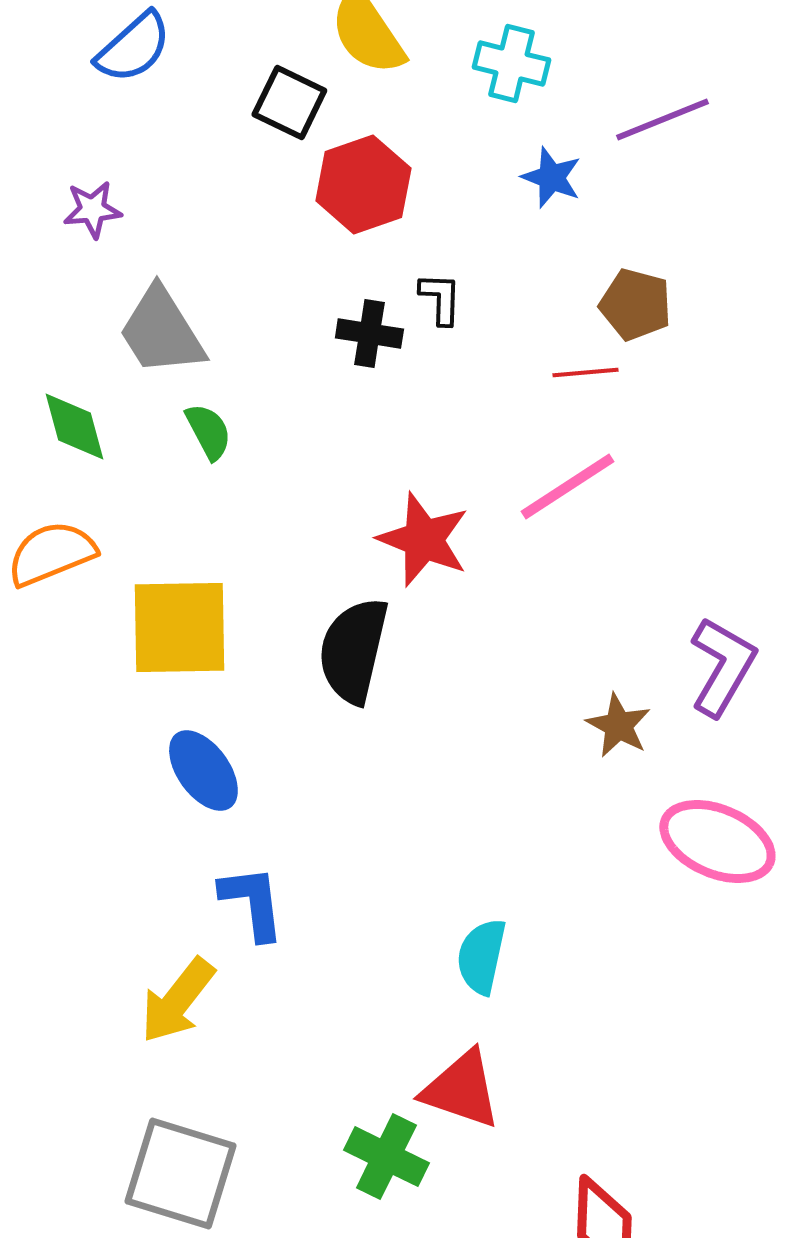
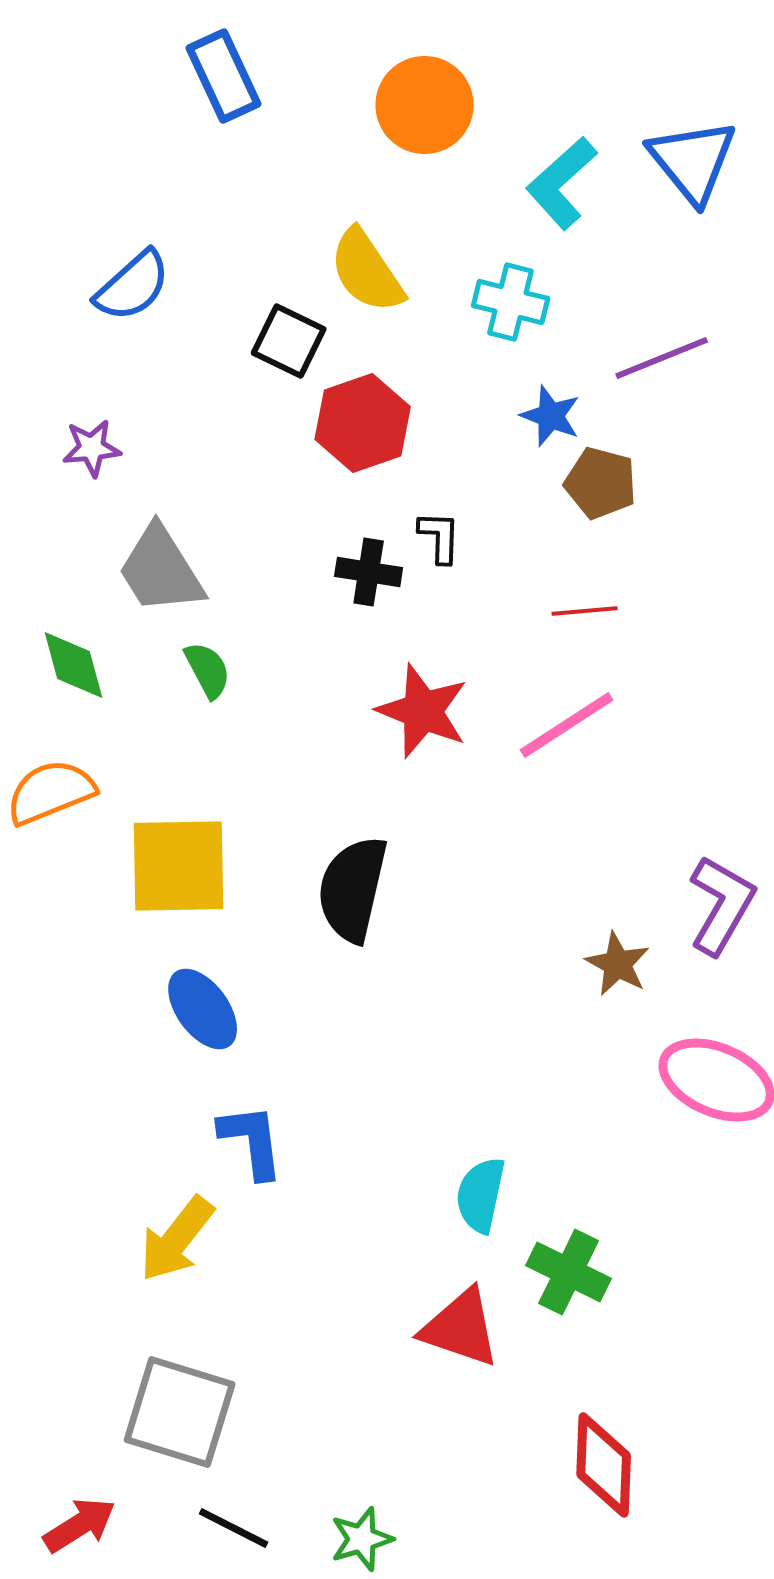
brown pentagon: (635, 305) -> (601, 483), moved
red star: (423, 540) -> (423, 711), moved
green cross: (386, 1157) -> (569, 1272), moved

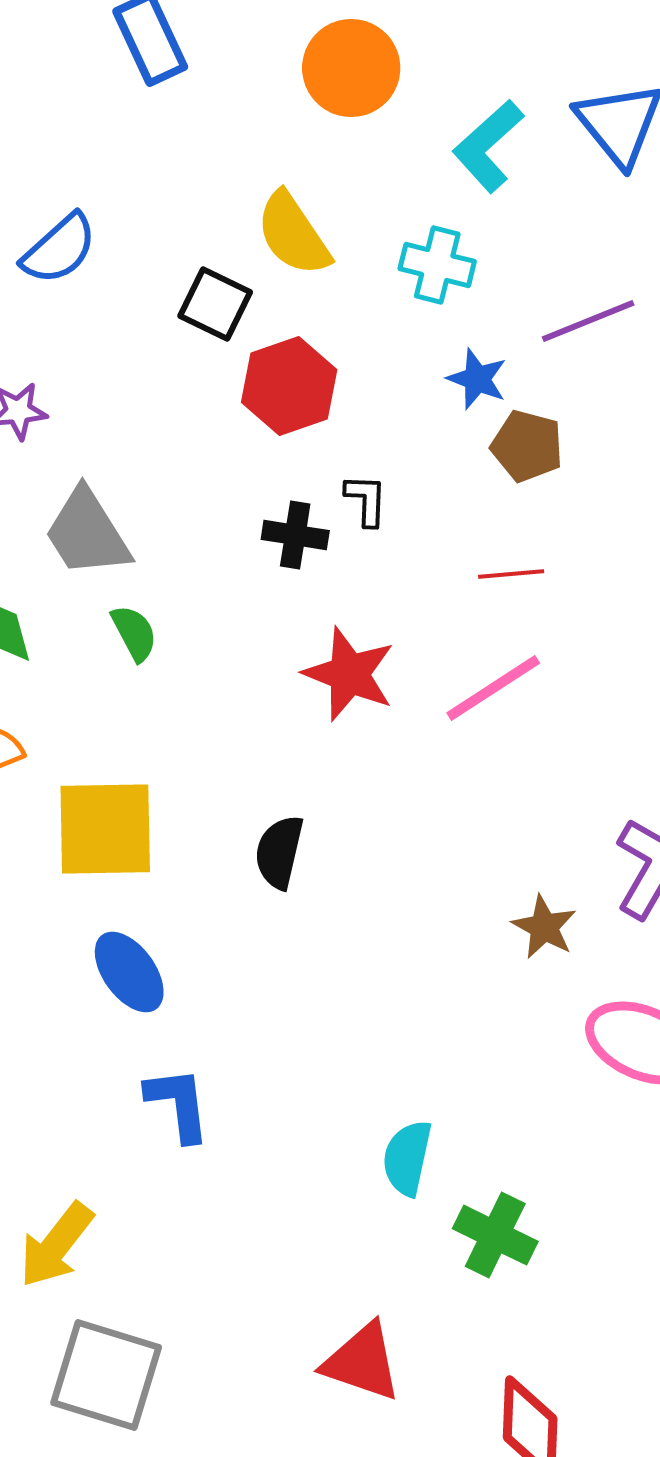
black semicircle: (353, 889) -> (279, 852), size x0.7
yellow arrow: (177, 1239) -> (56, 1245), moved
red triangle: (461, 1328) -> (362, 1362), moved

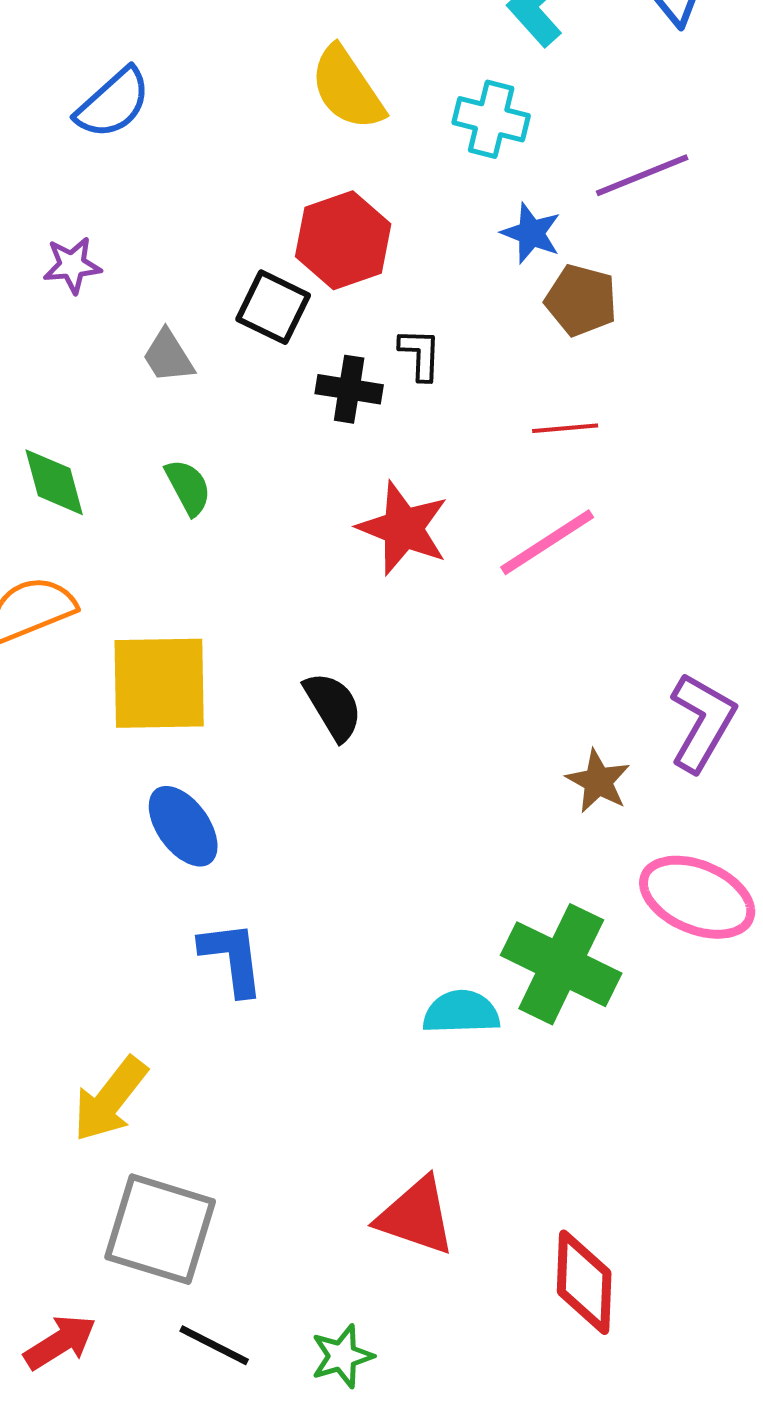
black square: (215, 304) -> (273, 307), moved
gray trapezoid: (87, 533) -> (168, 356), moved, size x0.6
black semicircle: (279, 852) -> (333, 706), turned 136
cyan semicircle: (407, 1158) -> (461, 1012), turned 76
green cross: (495, 1235) -> (561, 964), moved, size x1.4

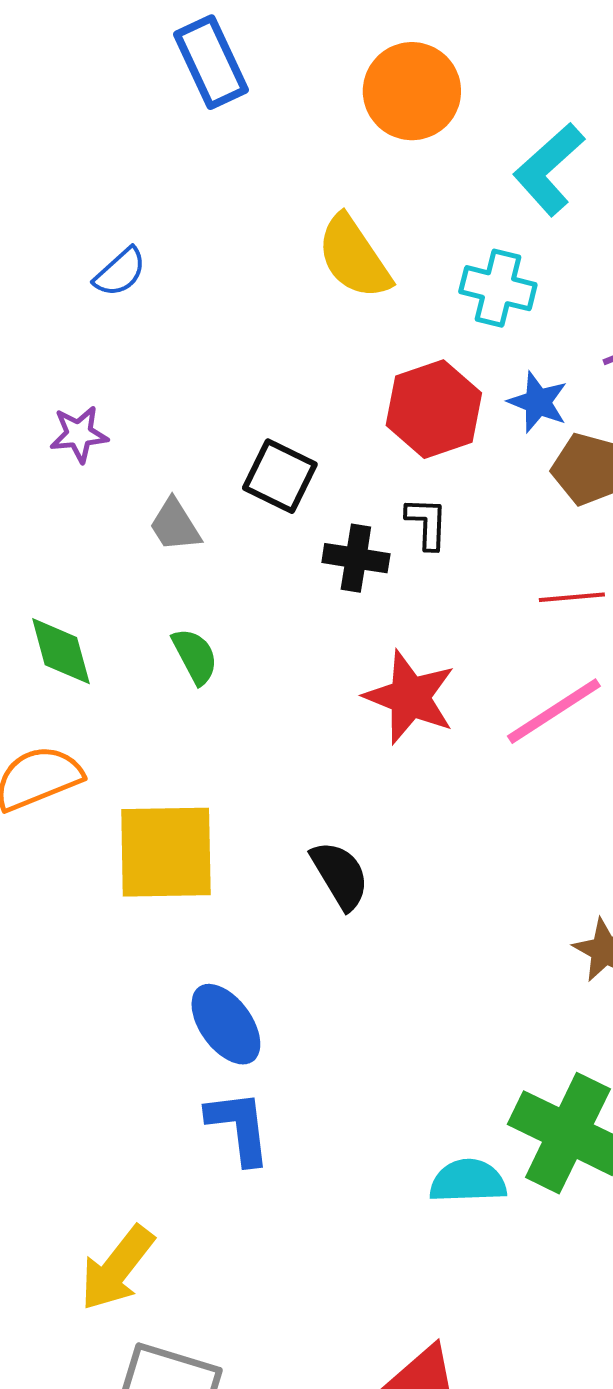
blue semicircle: (113, 103) -> (120, 272), size x0.7
red hexagon: (343, 240) -> (434, 409), moved
blue ellipse: (183, 826) -> (226, 1024), moved

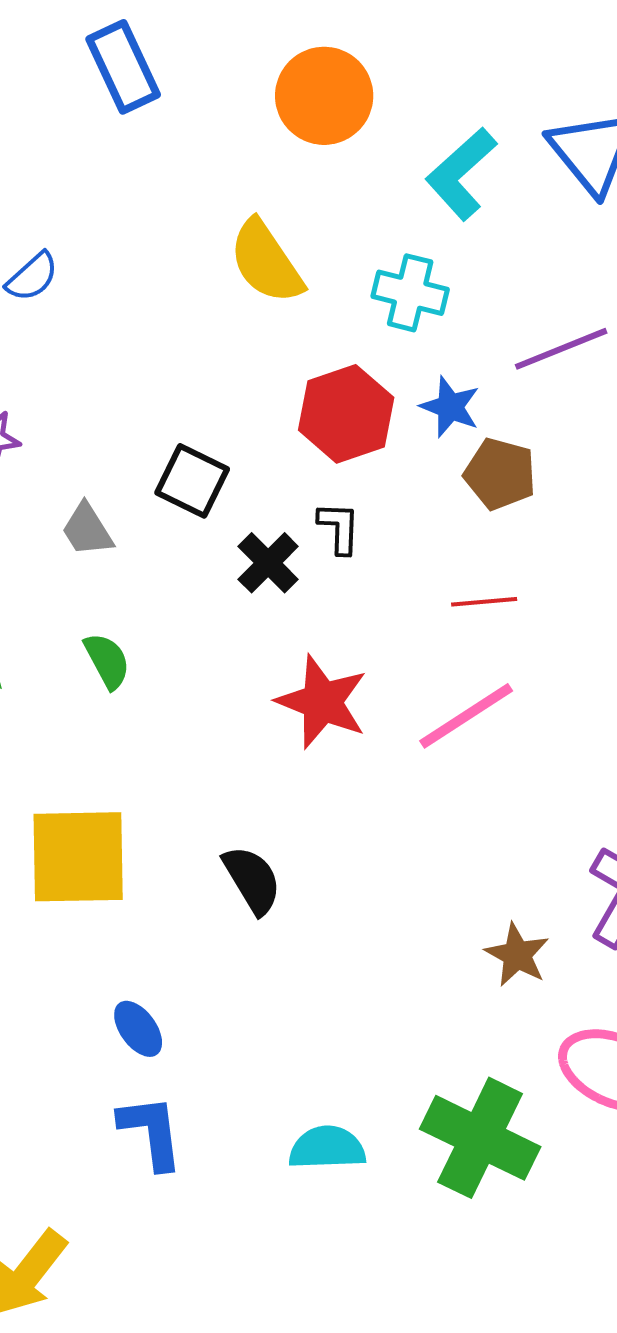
black cross: (356, 558) -> (268, 563), turned 36
blue ellipse: (226, 1024) -> (138, 1029), size x0.7
cyan semicircle: (468, 1181) -> (327, 1148), moved

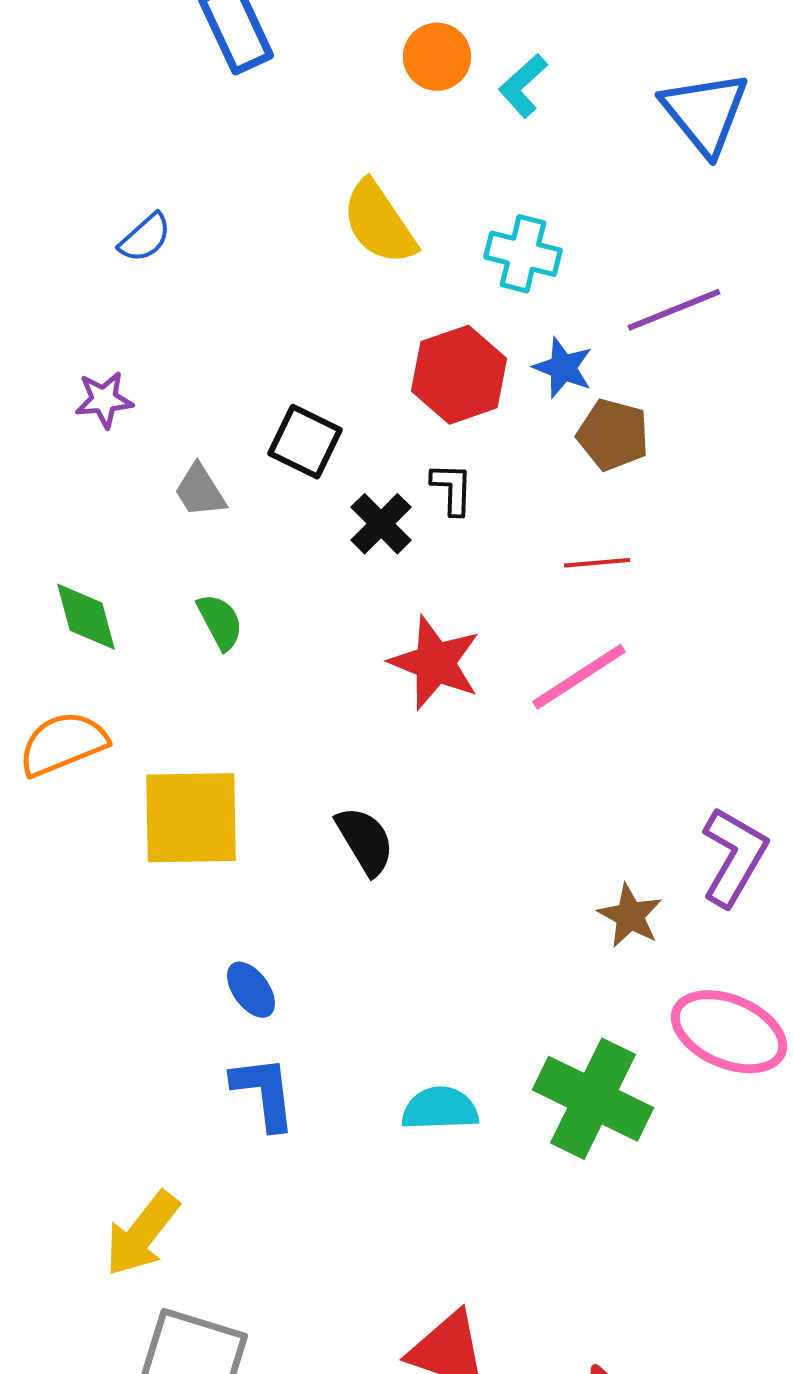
orange circle: (324, 96) -> (437, 57), size x0.7
cyan L-shape: (461, 174) -> (523, 86), moved, size x0.7

